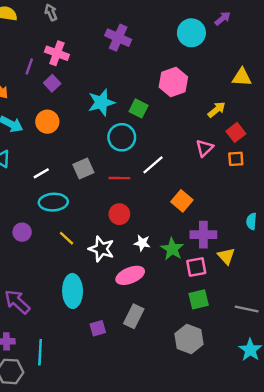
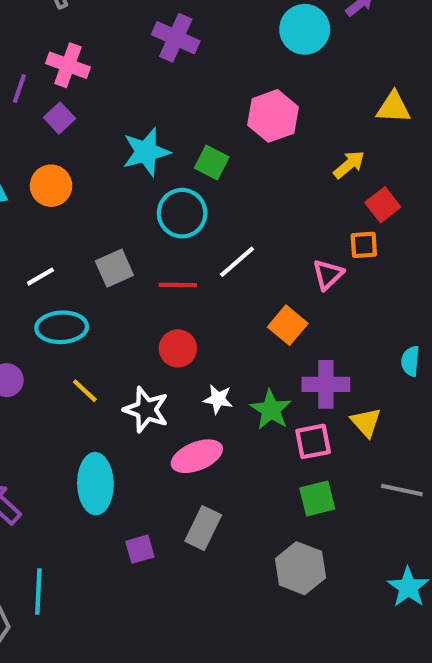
pink triangle: (205, 148) -> (328, 274), moved
orange square: (236, 159) -> (364, 245), moved
gray line: (247, 309) -> (402, 490), moved

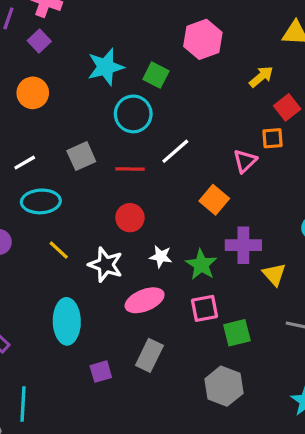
pink square: (313, 441) -> (204, 308), moved

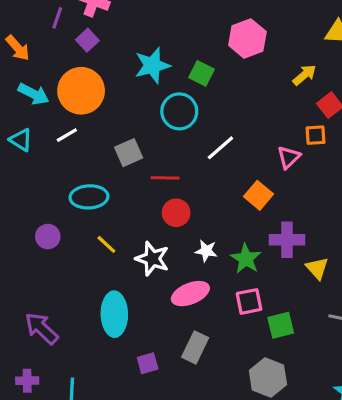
orange circle: (33, 93) -> (81, 91), size x1.5
white line: (25, 163) -> (67, 135), moved
red line: (130, 169) -> (165, 178), moved

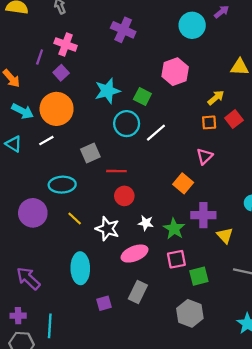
orange square: (316, 135) -> (209, 122), moved
white line: (220, 148) -> (156, 133), moved
purple circle: (48, 237) -> (33, 213), size x1.6

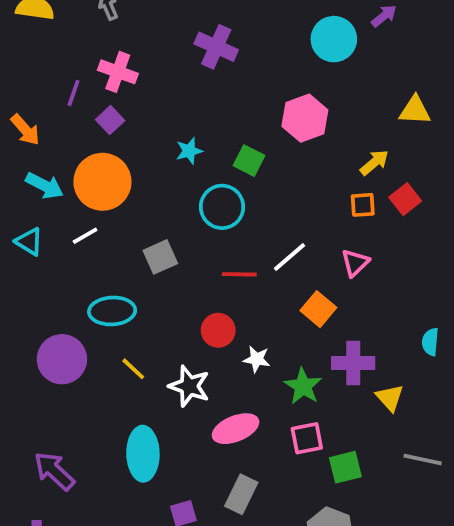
cyan star: (107, 91) -> (189, 151), size x0.6
white line: (156, 133) -> (290, 257), moved
red line: (116, 171) -> (239, 274), moved
white star: (146, 223) -> (257, 359), moved

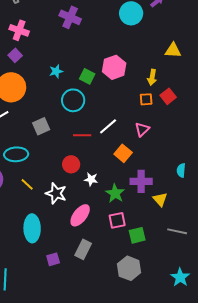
pink hexagon: (305, 118) -> (114, 67), moved
yellow arrow: (374, 162) -> (152, 77), turned 140
pink ellipse: (236, 429) -> (80, 215), turned -30

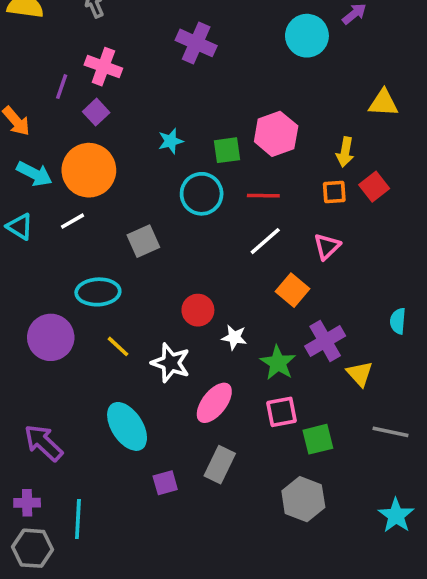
green square: (87, 76) -> (227, 150), turned -35
red line: (82, 135) -> (263, 196), moved
purple cross: (141, 181) -> (325, 341), turned -30
cyan ellipse: (32, 228) -> (127, 426), turned -32

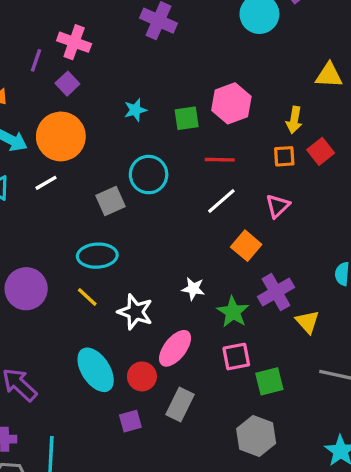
cyan circle: (202, 194) -> (149, 175), moved
cyan ellipse: (98, 292) -> (97, 256), moved
red circle: (198, 310) -> (142, 376), moved

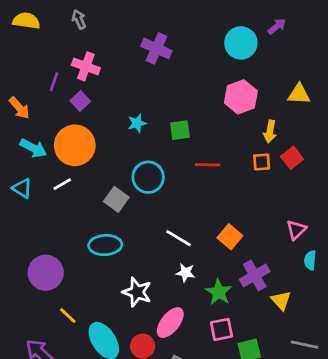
pink hexagon: (231, 103) -> (241, 97), moved
gray square: (110, 201) -> (116, 199), turned -30
white line: (221, 201) -> (179, 238), moved, turned 72
pink triangle: (278, 206) -> (296, 230), moved
yellow line: (87, 297) -> (68, 316), moved

